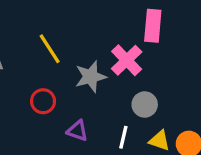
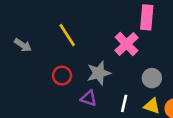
gray star: (91, 77) -> (99, 73), moved
gray circle: (145, 104) -> (152, 78), moved

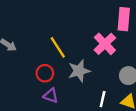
yellow line: (67, 35) -> (58, 47), moved
purple triangle: (89, 98) -> (51, 96), moved

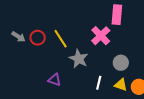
gray star: (79, 71) -> (79, 59), turned -30
red circle: (45, 73) -> (38, 38), moved

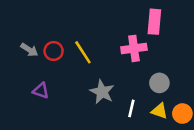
pink cross: (101, 36) -> (134, 48), turned 36
gray star: (79, 59) -> (102, 92), moved
purple triangle: (55, 80) -> (41, 91), moved

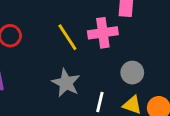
yellow line: (83, 52) -> (67, 37), moved

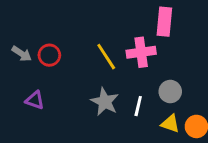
white line: (100, 102) -> (138, 106), moved

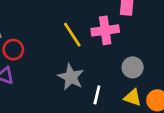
red circle: (49, 55) -> (13, 50), moved
white line: (138, 106) -> (97, 95), moved

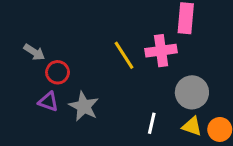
gray circle: (133, 67) -> (192, 92), size x1.4
gray star: (71, 77) -> (84, 106), moved

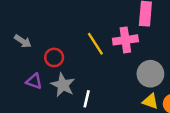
red circle: (58, 72) -> (54, 57), moved
white line: (152, 123) -> (87, 99), moved

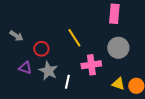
pink cross: (125, 40) -> (91, 65), moved
gray circle: (150, 74) -> (118, 48), moved

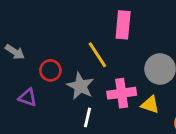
pink rectangle: (114, 14) -> (123, 25), moved
gray star: (48, 71) -> (80, 86), moved
yellow triangle: (118, 84) -> (150, 105), moved

